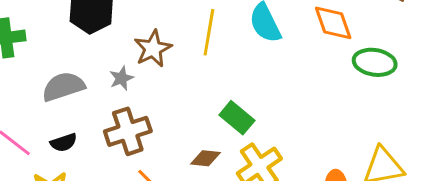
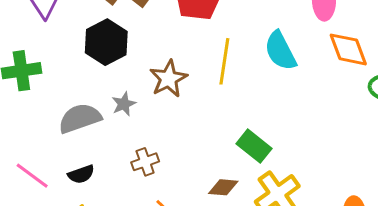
gray star: (121, 78) -> (124, 104), moved
brown cross: (128, 131) -> (145, 162), size x0.6

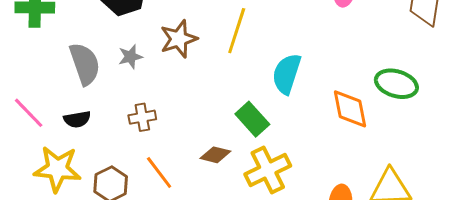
orange diamond: (348, 49) -> (350, 109), moved
cyan semicircle: (280, 51) -> (287, 74), moved, turned 36
gray semicircle: (80, 118) -> (85, 64), turned 81

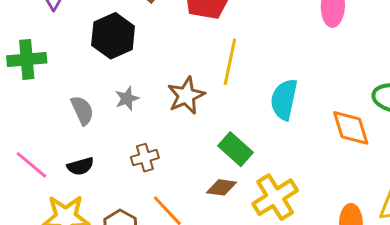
brown star: (179, 39) -> (186, 96), moved
gray semicircle: (85, 64) -> (82, 110), size x0.7
green rectangle: (252, 119) -> (236, 149), moved

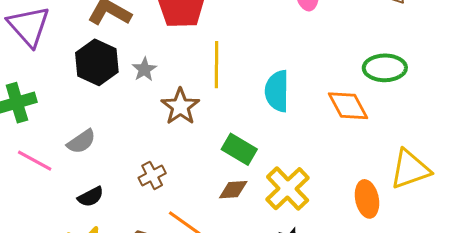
gray star: (127, 99) -> (144, 69), moved
gray semicircle: (82, 110) -> (81, 142), turned 92
pink line: (31, 165) -> (35, 161), moved

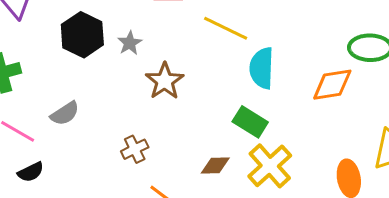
yellow line: (217, 65) -> (226, 28), moved, turned -66
orange diamond: (348, 106) -> (332, 85), turned -72
green rectangle: (239, 149) -> (250, 122), moved
black semicircle: (91, 197) -> (31, 172), moved

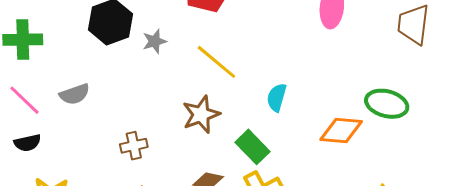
yellow line: (226, 28) -> (216, 62), moved
cyan semicircle: (262, 68) -> (277, 97), size x0.7
brown star: (165, 81) -> (201, 114), moved

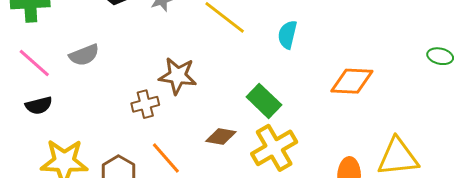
cyan semicircle: (277, 97) -> (287, 35), moved
green ellipse: (387, 104) -> (440, 56), moved, size x0.6
brown star: (201, 114) -> (178, 76), moved, turned 30

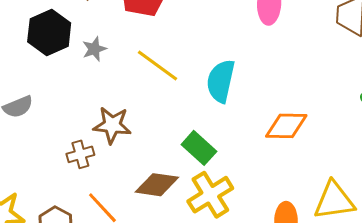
cyan semicircle: (287, 35) -> (221, 81), size x1.5
brown diamond: (221, 137) -> (157, 185), size x1.4

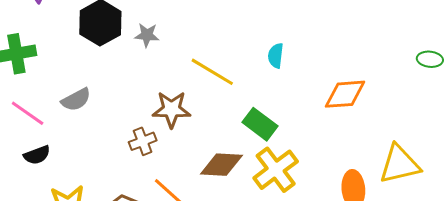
gray star: (94, 49) -> (147, 35), turned 30
yellow line: (157, 66) -> (212, 72), moved
cyan semicircle: (221, 81) -> (276, 56), size x0.6

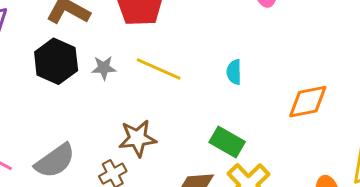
yellow line: (212, 72) -> (159, 69), moved
gray semicircle: (76, 100) -> (55, 161), moved, size x1.4

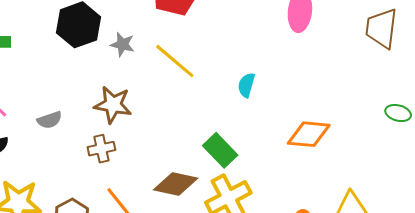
brown star: (137, 138) -> (113, 105), moved
gray semicircle: (55, 161) -> (50, 120), size x0.6

